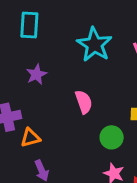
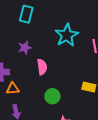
pink semicircle: (84, 102) -> (42, 67), moved
green circle: (112, 137) -> (52, 96), moved

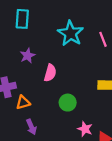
pink semicircle: (42, 67) -> (50, 73), turned 35

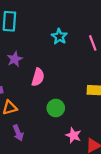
cyan star: (71, 33) -> (59, 37), size x0.6

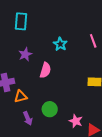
cyan star: (59, 37) -> (60, 44), moved
green circle: (56, 108) -> (50, 109), moved

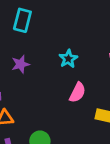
pink semicircle: (45, 70) -> (77, 92), moved

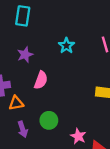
pink semicircle: (77, 92) -> (41, 80), moved

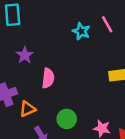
cyan star: (66, 46) -> (81, 31), moved

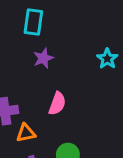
purple star: (25, 55) -> (43, 58), moved

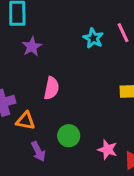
orange triangle: (26, 133) -> (25, 121), turned 30

